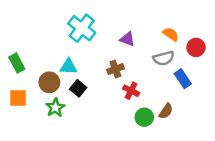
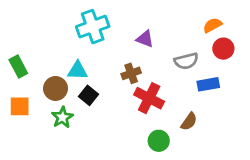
cyan cross: (82, 28) -> (93, 27), turned 32
orange semicircle: (171, 34) -> (212, 25), moved, turned -63
blue rectangle: (183, 79) -> (208, 84), turned -66
red cross: (131, 91) -> (149, 98), size x1.5
green circle: (144, 117) -> (159, 141), moved

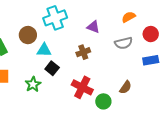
orange semicircle: (212, 25) -> (129, 17), moved
blue rectangle: (208, 84) -> (151, 60), moved
brown circle: (56, 88) -> (28, 35), moved
red cross: (149, 98) -> (82, 87), moved

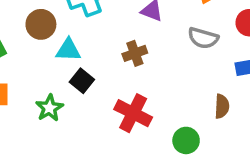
gray semicircle: (124, 43) -> (203, 38), turned 30
brown semicircle: (126, 87) -> (222, 106), moved, turned -32
green circle: (103, 101) -> (186, 140), moved

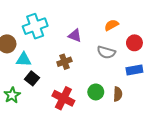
green circle: (186, 140) -> (96, 92), moved

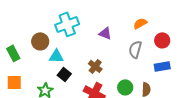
gray semicircle: (106, 52) -> (135, 49), turned 90
brown cross: (64, 62) -> (95, 66), moved, turned -32

